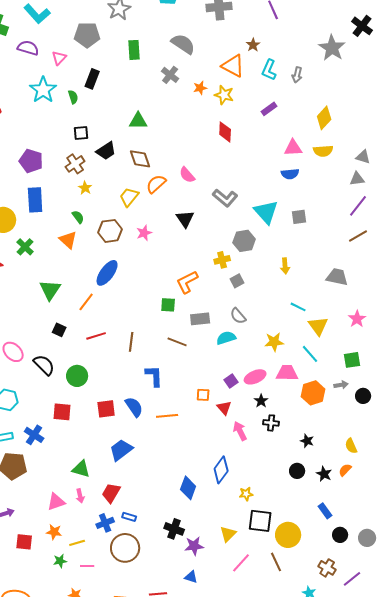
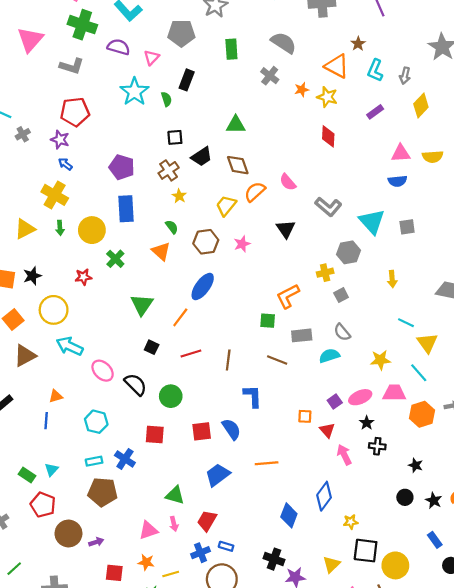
yellow diamond: (324, 118) -> (421, 105), moved
orange line: (167, 416) -> (267, 463), moved

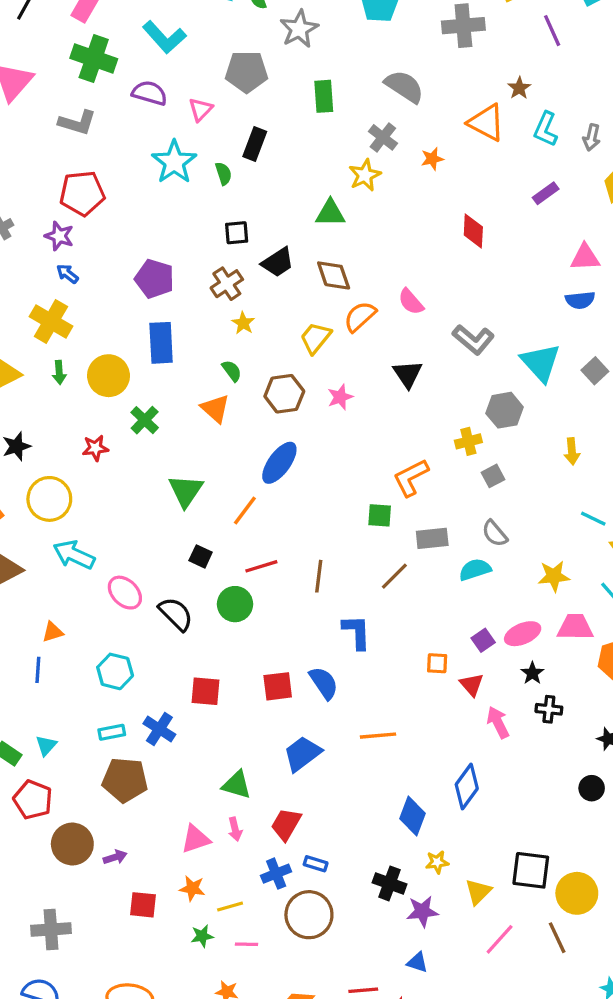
yellow star: (327, 97) -> (365, 175), moved, turned 30
gray square: (407, 227) -> (595, 371), turned -35
brown line: (277, 360) -> (394, 576), turned -66
green circle: (171, 396) -> (235, 604), moved
yellow star: (351, 522) -> (437, 862), moved

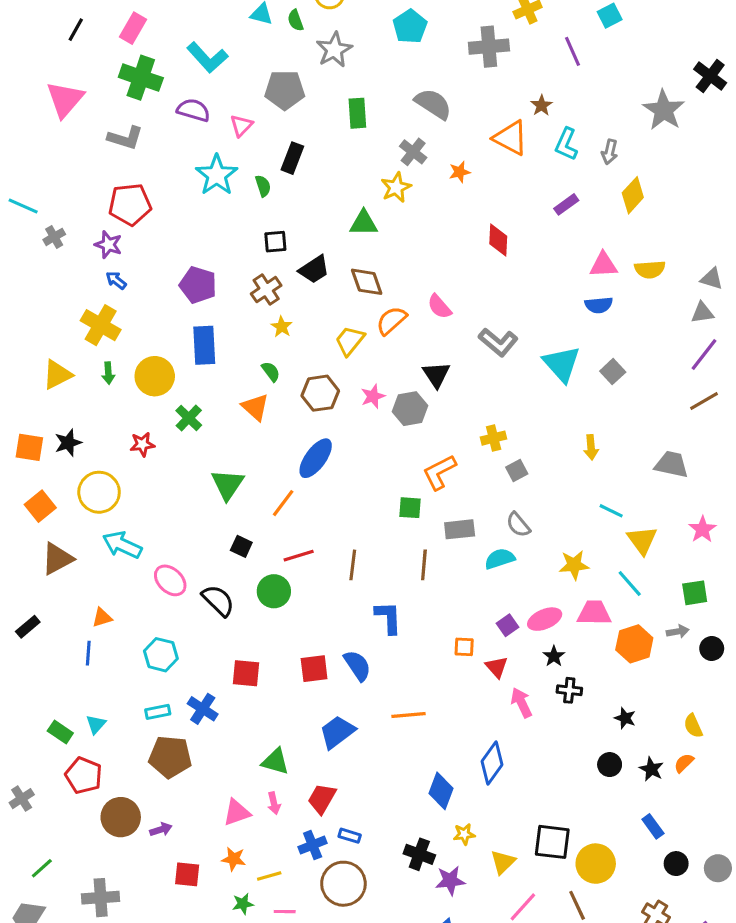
gray hexagon: (505, 410) -> (410, 409), moved
brown line: (394, 576) -> (424, 565), turned -40

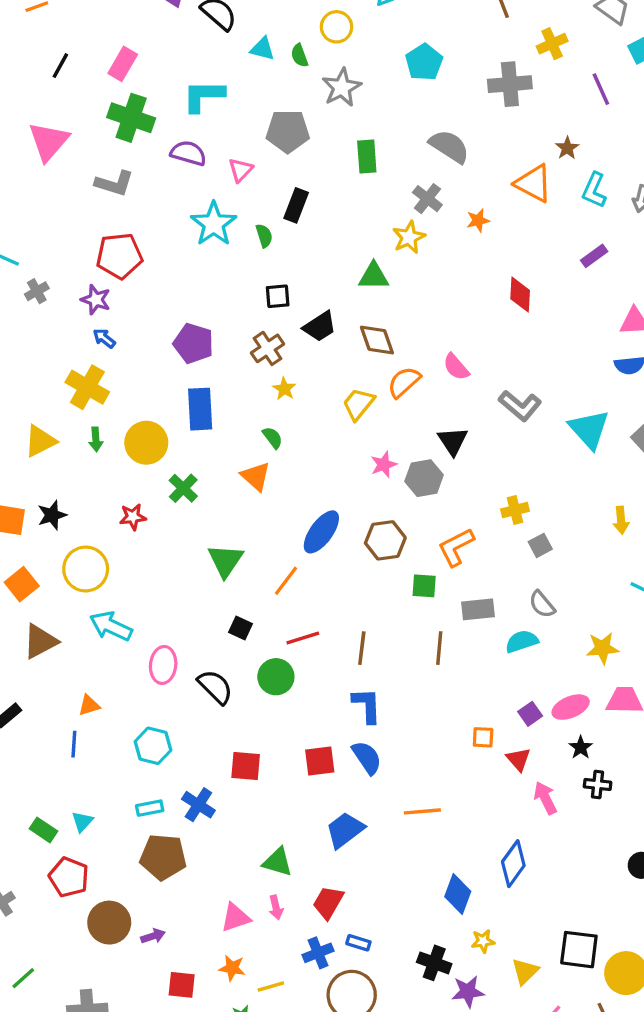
cyan L-shape: (207, 57) -> (204, 96), turned 132
brown hexagon: (320, 393) -> (385, 540), moved
pink ellipse: (170, 580) -> (163, 665), turned 52
blue L-shape: (388, 618) -> (367, 705), moved

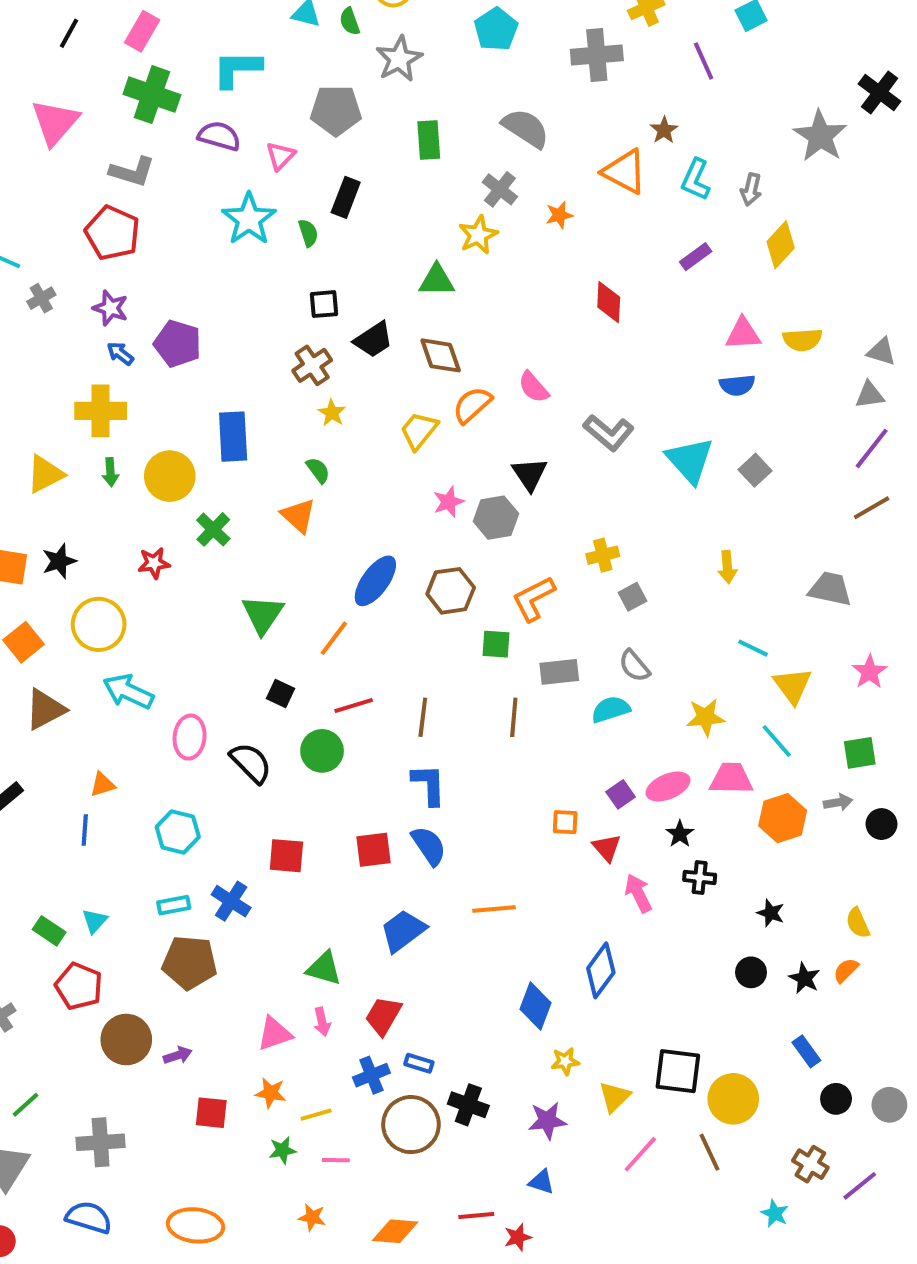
red pentagon: (119, 256) -> (112, 233), moved, turned 30
purple pentagon: (193, 343) -> (178, 344), moved
yellow cross: (87, 387) -> (101, 411), turned -30
black cross: (434, 963) -> (468, 1105), moved

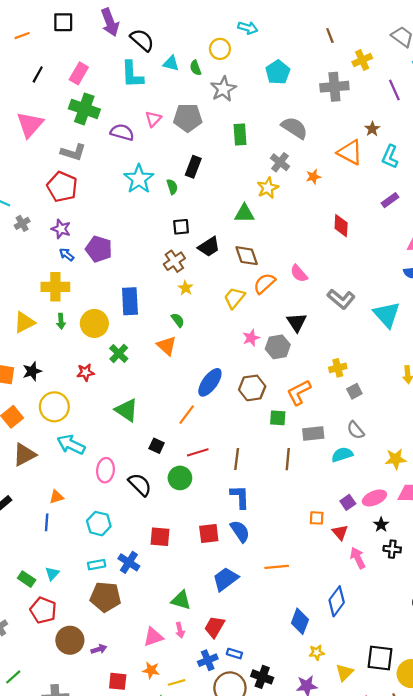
cyan L-shape: (237, 69) -> (132, 74), moved, turned -92
pink triangle: (280, 156) -> (153, 119), moved
green triangle: (263, 614) -> (127, 410), moved, turned -30

